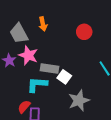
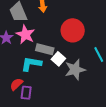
red circle: (84, 32) -> (73, 30), moved, size x1.5
gray star: (79, 101) -> (75, 70), moved

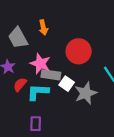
pink star: (25, 35) -> (40, 64), moved
red semicircle: (16, 84) -> (20, 84), moved

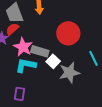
pink star: (40, 64) -> (23, 47), moved
red semicircle: (20, 84) -> (12, 29), moved

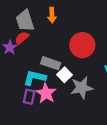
pink star: (23, 47) -> (46, 93), moved
purple rectangle: (20, 94) -> (29, 97), moved

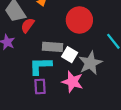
red semicircle: (22, 38) -> (28, 25), moved
pink star: (46, 93) -> (72, 82), moved

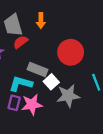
pink star: (72, 82) -> (32, 105), moved, turned 30

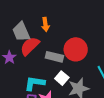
red semicircle: (21, 42) -> (30, 46), size x1.5
gray rectangle: (37, 69) -> (54, 57), moved

